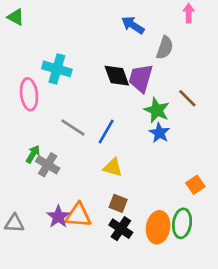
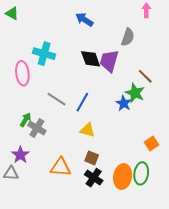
blue arrow: (133, 25) -> (84, 20), moved
green star: (157, 110) -> (135, 93), moved
purple star: (58, 217) -> (20, 155), moved

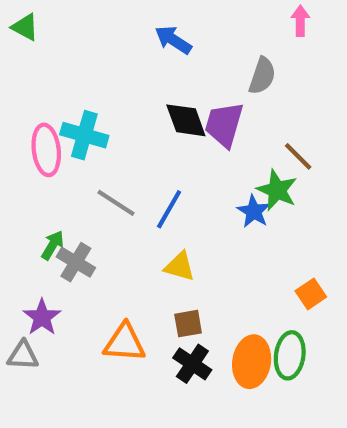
cyan cross: (44, 54) -> (84, 135), moved
brown square: (92, 158) -> (188, 324), turned -32

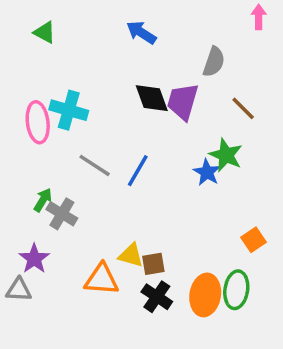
pink arrow: (300, 21) -> (259, 17), moved
green triangle: (25, 27) -> (45, 32), moved
brown line: (298, 156) -> (243, 108), moved
yellow triangle: (180, 266) -> (131, 255), moved

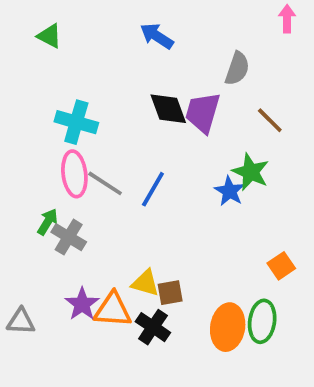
pink ellipse: (38, 122) -> (74, 174), moved
purple star: (34, 259) -> (82, 304), moved
black cross: (157, 297) -> (153, 327), moved

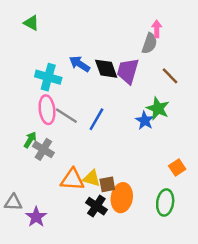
pink arrow: (287, 19) -> (157, 29), moved
blue arrow: (157, 36) -> (80, 64), moved
purple star: (82, 304) -> (36, 217), moved
orange triangle: (113, 310) -> (72, 180), moved
orange ellipse: (228, 327) -> (122, 198), moved

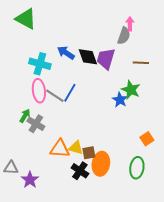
green triangle: (31, 23) -> (26, 19), size x1.6
brown line: (170, 76) -> (141, 63), turned -42
blue line: (96, 119) -> (70, 93), moved

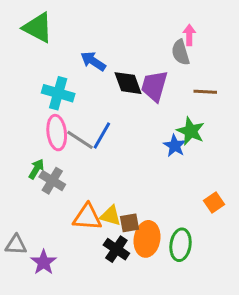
gray semicircle: (124, 36) -> (181, 52), turned 144
blue arrow: (66, 53) -> (93, 61), moved
green ellipse: (137, 168) -> (181, 245), moved

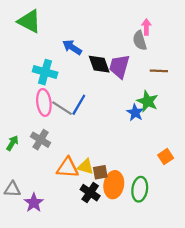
green arrow: (36, 169) -> (12, 143), moved

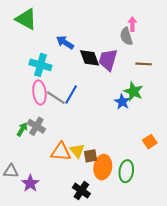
green arrow: (12, 143) -> (22, 129), moved
yellow triangle: (86, 167) -> (77, 151), turned 35
black cross: (90, 193) -> (81, 191), moved

